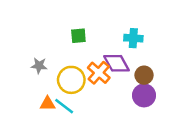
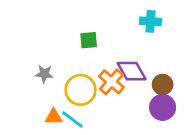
cyan cross: (133, 38) -> (150, 21), moved

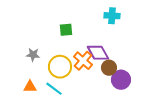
brown circle: (163, 85) -> (109, 68), moved
orange triangle: (54, 117) -> (30, 87), moved

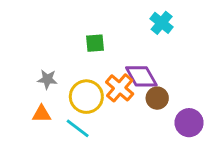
cyan cross: (112, 16) -> (162, 23), turned 35
purple circle: (121, 80) -> (189, 123), moved
orange triangle: (30, 87) -> (42, 114), moved

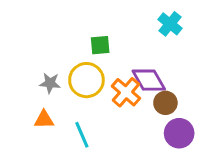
yellow circle: (86, 97) -> (86, 80), moved
purple circle: (189, 123) -> (179, 133), moved
cyan line: (78, 128) -> (82, 135), turned 30

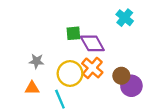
yellow circle: (86, 80) -> (70, 74), moved
purple diamond: (149, 80) -> (92, 43), moved
purple circle: (179, 133) -> (131, 86), moved

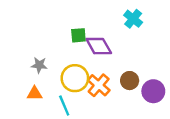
orange cross: (92, 68) -> (99, 85), moved
purple circle: (131, 86) -> (153, 91), moved

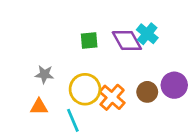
cyan cross: (133, 19) -> (147, 34), moved
purple diamond: (99, 46) -> (127, 41), moved
purple circle: (153, 91) -> (174, 85), moved

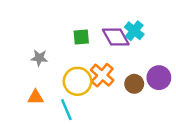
gray star: (44, 74) -> (39, 58), moved
orange cross: (112, 97) -> (102, 75), moved

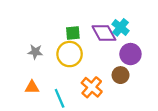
orange cross: (102, 75) -> (92, 87), moved
purple circle: (159, 78) -> (130, 54), moved
yellow circle: (78, 81) -> (70, 54), moved

